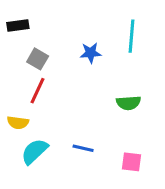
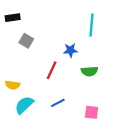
blue star: (91, 53) -> (70, 50), moved
red line: (38, 91) -> (52, 70), moved
blue line: (83, 148) -> (58, 103), turned -40

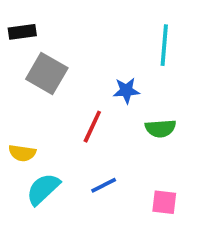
gray square: (26, 41) -> (47, 74), size x1.5

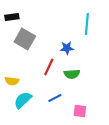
green semicircle: (160, 128) -> (72, 74), moved
pink square: (164, 202) -> (80, 111), moved

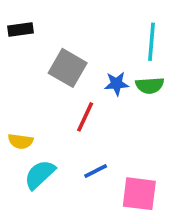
gray square: (25, 39) -> (68, 68), moved
green semicircle: (72, 74) -> (150, 85), moved
pink square: (80, 111) -> (139, 194), size x1.5

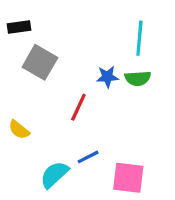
gray square: (68, 68) -> (40, 62), moved
yellow semicircle: (21, 141) -> (19, 130), turned 30
cyan semicircle: (40, 174) -> (54, 175), moved

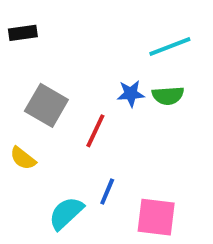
cyan line: (139, 38) -> (170, 47), turned 64
gray square: (40, 62) -> (46, 105), moved
blue line: (88, 157) -> (107, 192), turned -40

